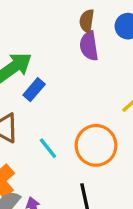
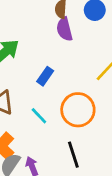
blue rectangle: (34, 90) -> (45, 76), moved

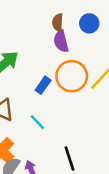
orange circle: (78, 110) -> (72, 76), moved

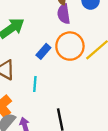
cyan line: (37, 122) -> (35, 84), turned 42

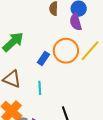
purple semicircle: (64, 14) -> (76, 22), moved

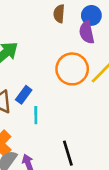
blue rectangle: (43, 58) -> (24, 95), moved

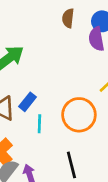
orange circle: (72, 69) -> (79, 115), moved

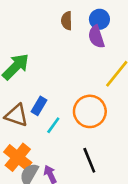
cyan line: (39, 124) -> (53, 125), turned 42

